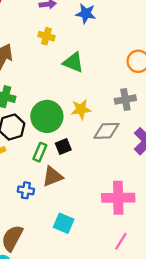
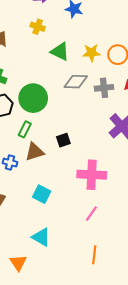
yellow star: (81, 109) -> (91, 53), moved
gray diamond: (106, 131) -> (76, 82), moved
black square: (63, 147) -> (63, 140), moved

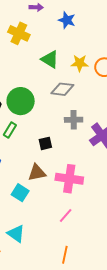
yellow cross: (38, 27) -> (19, 33), moved, size x1.5
gray cross: (104, 88) -> (74, 120), moved
brown triangle: (35, 152) -> (37, 173), moved

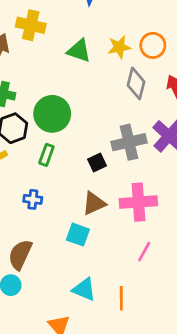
gray diamond: (62, 89) -> (136, 83), moved, turned -70
gray cross: (74, 120) -> (129, 142), moved, size x1.4
orange line: (65, 255) -> (121, 298), moved

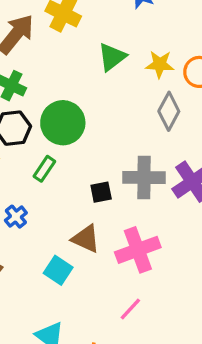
green triangle: (79, 51) -> (112, 57), turned 50
blue cross: (33, 199) -> (16, 217), turned 30
pink cross: (138, 202) -> (138, 250), turned -30
brown triangle: (94, 203) -> (86, 239), turned 35

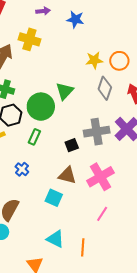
green triangle: (112, 57) -> (65, 91), moved

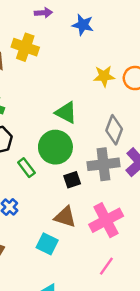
gray diamond: (105, 88) -> (114, 130), moved
green triangle: (65, 91) -> (66, 113), turned -48
green circle: (41, 107) -> (55, 147), moved
green rectangle: (34, 137) -> (26, 168), turned -63

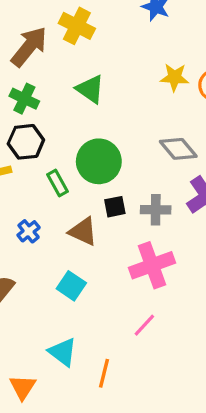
green triangle: (66, 113) -> (90, 89), moved
gray diamond: (114, 130) -> (178, 149), turned -68
gray cross: (103, 164) -> (156, 210), moved, size x0.7
brown triangle: (65, 217) -> (83, 231), moved

